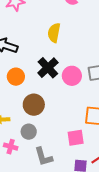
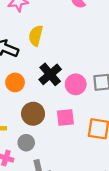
yellow semicircle: (54, 33) -> (36, 36), moved
pink square: (76, 138) -> (65, 117), moved

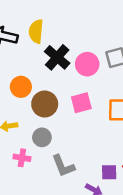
yellow semicircle: (36, 36) -> (36, 31), moved
orange circle: (15, 82) -> (21, 87), moved

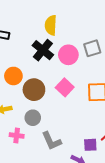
yellow semicircle: (36, 31) -> (51, 25), moved
pink square: (81, 103) -> (65, 87), turned -30

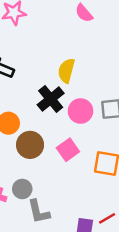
gray circle: (33, 118) -> (22, 189), moved

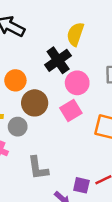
pink circle: (80, 111) -> (77, 83), moved
gray circle: (22, 189) -> (18, 127), moved

